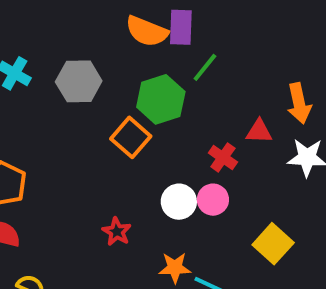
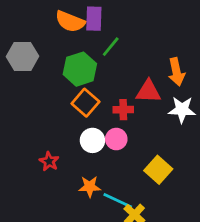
red triangle: (259, 131) -> (148, 91), size x1.4
orange square: (131, 137) -> (85, 103), moved
red cross: (223, 158) -> (123, 110), turned -36

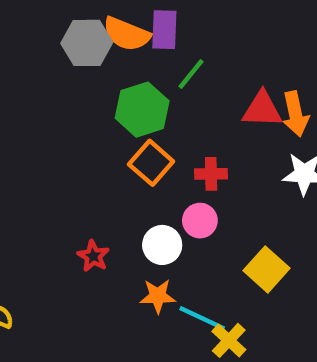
gray hexagon: (22, 56) -> (87, 43), moved
red triangle: (148, 91) -> (262, 110), moved
white circle: (92, 140) -> (162, 245), moved

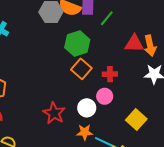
green line: (191, 74) -> (107, 18), moved
red star: (93, 256) -> (54, 113), size x1.5

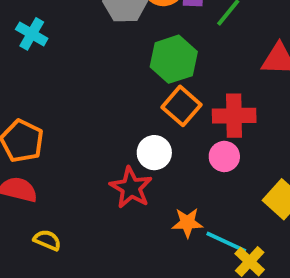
red cross: (110, 74) -> (234, 116), size x1.5
white circle: (87, 108) -> (154, 153), moved

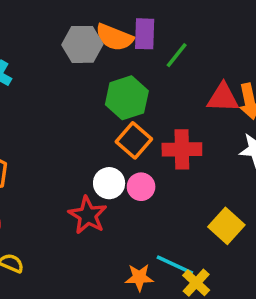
pink circle: (224, 156) -> (141, 187), moved
orange star: (187, 223) -> (139, 277), moved

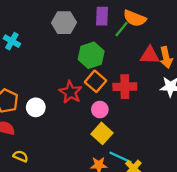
orange semicircle: (114, 37) -> (135, 18), moved
white circle: (109, 183) -> (36, 107), moved
red star: (88, 215) -> (71, 92), moved
yellow square: (226, 226) -> (102, 133), moved

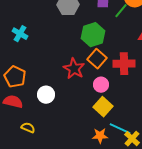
cyan cross: (12, 41) -> (20, 34), moved
white circle: (36, 107) -> (46, 95), moved

